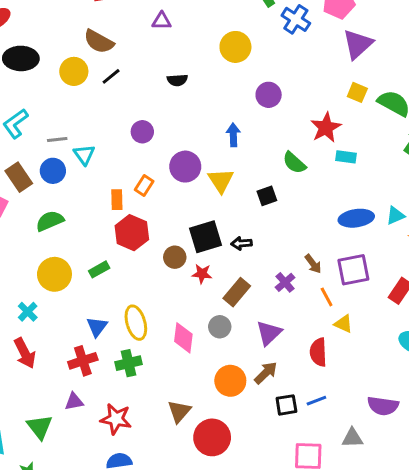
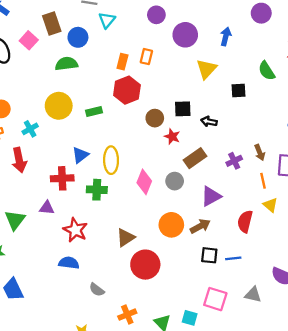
purple circle: (185, 167) -> (185, 35), moved
blue circle: (53, 171) -> (78, 37), moved
orange rectangle: (144, 186) -> (146, 57), turned -35
black square: (205, 237) -> (183, 109), size x0.7

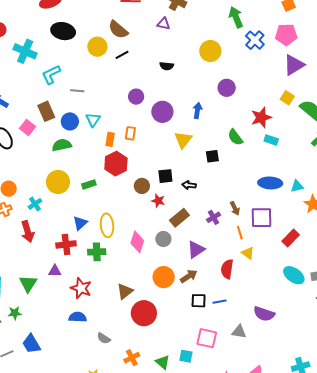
cyan triangle: (107, 20) -> (93, 120), moved

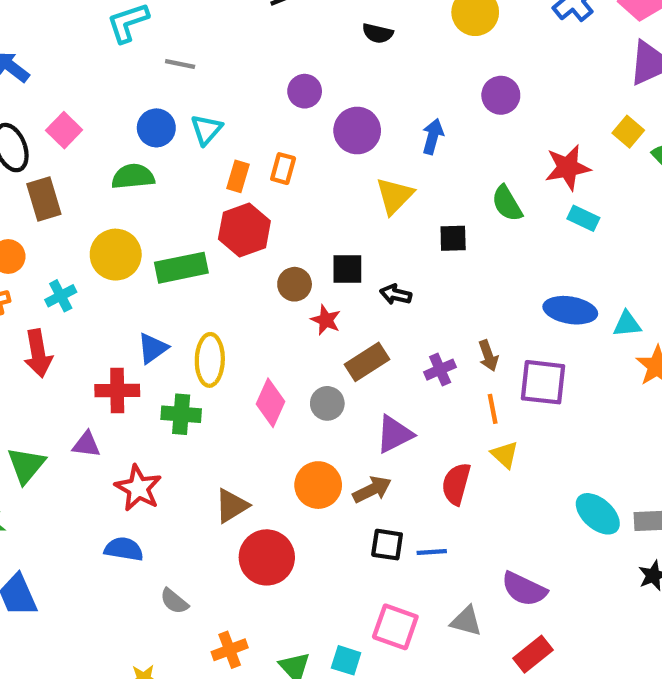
brown rectangle: (46, 111) -> (44, 199), moved
green rectangle: (89, 184) -> (181, 268), size x1.6
red rectangle: (291, 238) -> (533, 654), moved

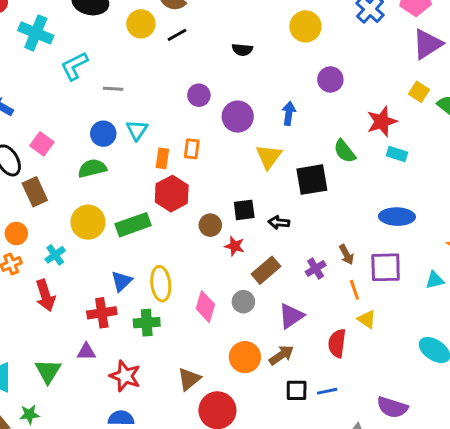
black square: (453, 238) -> (312, 180), size x1.6
cyan triangle: (627, 324) -> (435, 280), moved

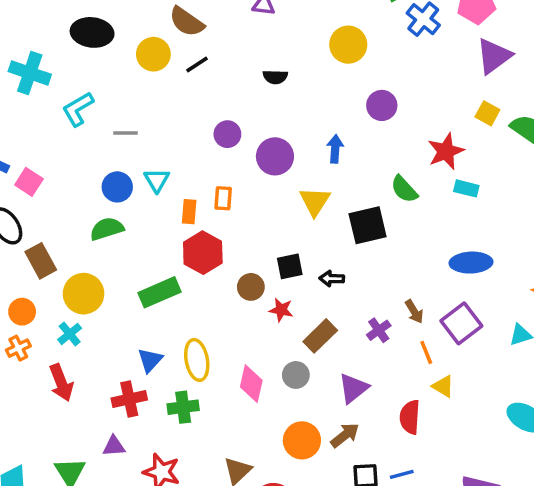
pink square: (42, 144) -> (29, 182), moved
yellow circle: (88, 222) -> (84, 294), moved
purple square: (386, 267) -> (461, 323), turned -32

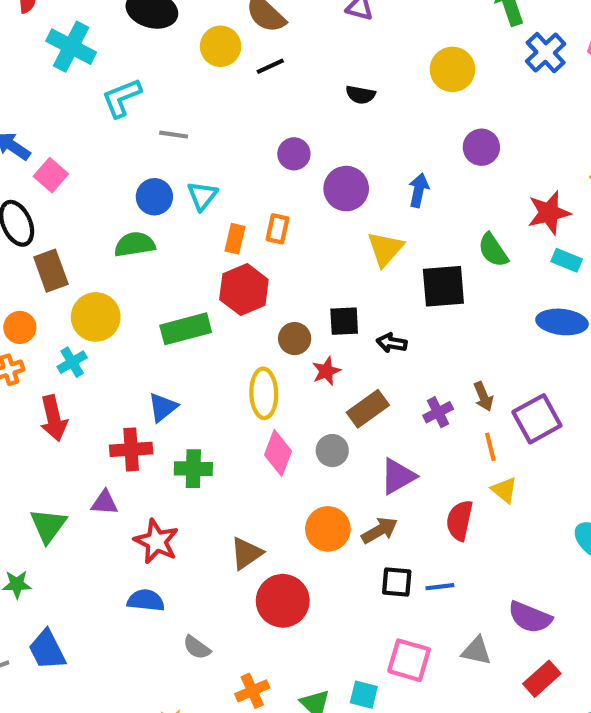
blue ellipse: (471, 263) -> (562, 322), moved
red star: (281, 310) -> (326, 371), turned 30
yellow ellipse: (197, 360) -> (264, 393), moved

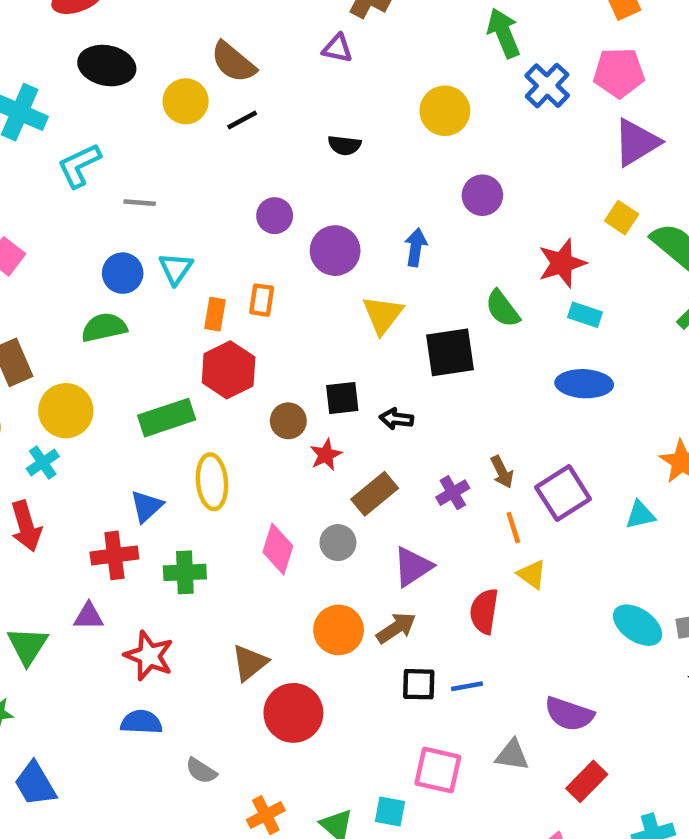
yellow ellipse: (264, 393) -> (212, 482), moved

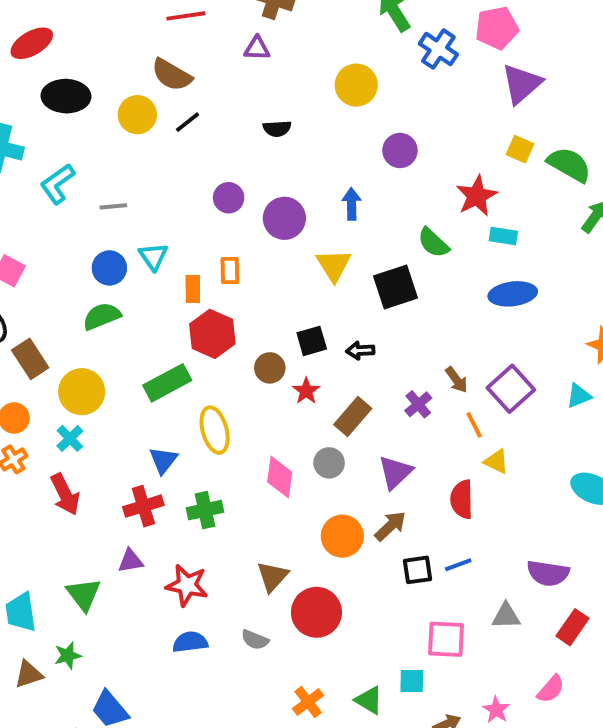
gray semicircle: (201, 771) -> (255, 640), moved

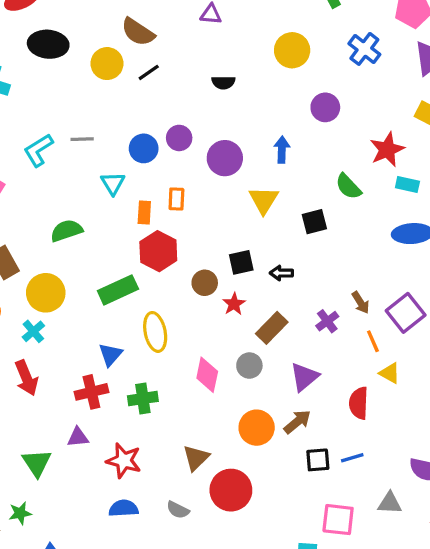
blue cross: (438, 49) -> (364, 49), moved
cyan L-shape: (57, 184) -> (38, 150), moved
blue circle: (109, 268) -> (144, 148), moved
black square: (396, 287) -> (314, 222), size x0.7

